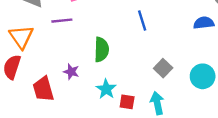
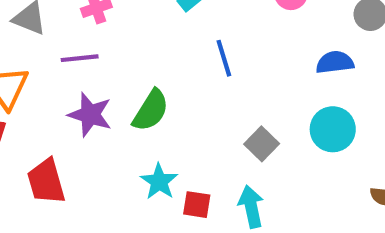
green semicircle: (101, 50) -> (151, 110), turned 30
purple star: (71, 72) -> (90, 115), moved, size x1.5
cyan circle: (203, 76) -> (333, 129), moved

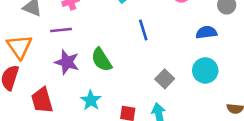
green semicircle: (151, 110) -> (102, 60), turned 115
cyan star: (159, 182) -> (91, 100), moved

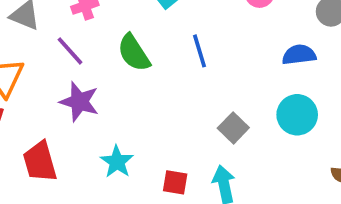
purple line: (61, 30) -> (70, 51), turned 54
green semicircle: (102, 60) -> (134, 53), moved

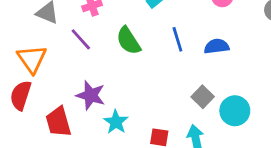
blue semicircle: (299, 55) -> (217, 46), moved
purple star: (79, 102) -> (91, 95), moved
cyan circle: (297, 115) -> (235, 111), moved

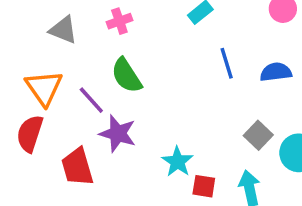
purple line: (81, 39) -> (91, 100), moved
green semicircle: (128, 41) -> (126, 76), moved
cyan star: (116, 122) -> (177, 162), moved

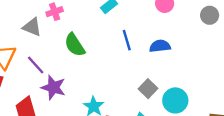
gray triangle: (63, 30) -> (32, 27), moved
green semicircle: (126, 76) -> (75, 45), moved

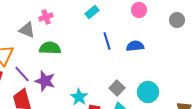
green semicircle: (75, 45) -> (50, 48), moved, turned 125
purple line: (36, 65) -> (22, 74), moved
gray square: (148, 89) -> (117, 88), moved

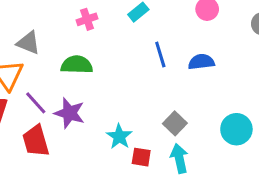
pink cross: (46, 17) -> (87, 19), moved
gray triangle: (27, 30) -> (28, 43), moved
cyan circle: (148, 92) -> (236, 129), moved

